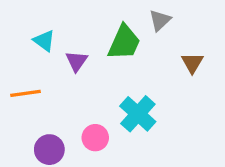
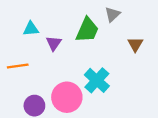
cyan triangle: (44, 41) -> (31, 29), turned -42
pink circle: (95, 138) -> (67, 97), size x1.6

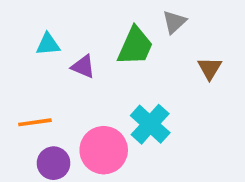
purple triangle: (54, 43) -> (83, 67), turned -42
orange line: (18, 66) -> (35, 122), moved

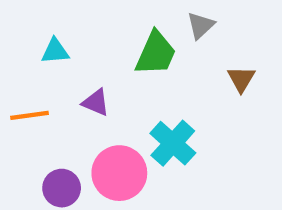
purple triangle: (83, 67) -> (96, 102), moved
orange line: (35, 122) -> (29, 115), moved

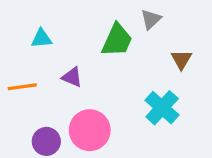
cyan cross: (173, 143) -> (162, 108), moved

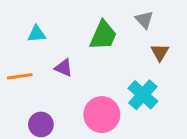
gray triangle: (151, 19) -> (144, 20), moved, turned -30
pink circle: (90, 130) -> (102, 115), moved

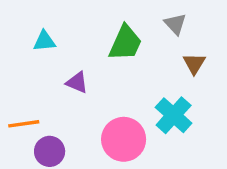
orange line: (20, 76) -> (24, 124), moved

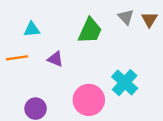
brown triangle: (194, 64) -> (149, 19), moved
orange line: (24, 124) -> (17, 58), moved

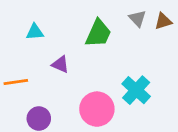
brown triangle: (149, 19) -> (163, 21), turned 42
orange line: (17, 58) -> (16, 82), moved

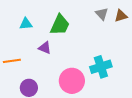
green trapezoid: (98, 33) -> (60, 25), moved
cyan cross: (136, 90) -> (101, 67), turned 30

